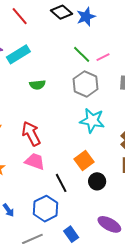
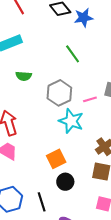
pink line: (103, 57) -> (90, 99), moved
gray hexagon: (86, 84) -> (59, 93), moved
black line: (61, 183) -> (42, 202), moved

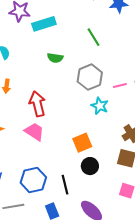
green line: (73, 54) -> (94, 37), moved
cyan star: (71, 121) -> (100, 106), size x0.7

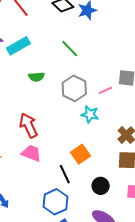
black circle: (90, 166) -> (101, 186), moved
blue hexagon: (33, 180) -> (56, 202), moved
black line: (65, 185) -> (65, 174), moved

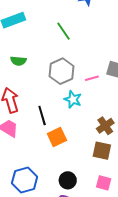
green semicircle: (36, 77) -> (18, 61), moved
black line: (65, 174) -> (42, 115), moved
black circle: (101, 186) -> (68, 180), moved

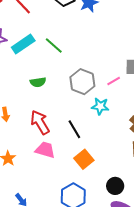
green line: (64, 31) -> (54, 45), moved
orange square: (57, 137) -> (84, 159), moved

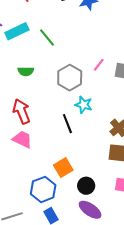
pink line: (114, 81) -> (99, 65), moved, turned -32
black line: (74, 129) -> (67, 124), moved
orange square: (84, 159) -> (63, 168), moved

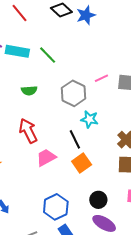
cyan rectangle: (17, 31) -> (17, 51), turned 40
pink line: (99, 65) -> (101, 78), turned 32
pink trapezoid: (22, 139) -> (46, 157), moved, turned -50
orange square: (63, 168) -> (82, 163), moved

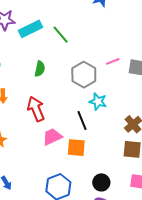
cyan rectangle: (17, 51) -> (31, 29), turned -40
green semicircle: (29, 91) -> (40, 69), turned -77
orange square: (82, 163) -> (76, 148), moved, turned 36

